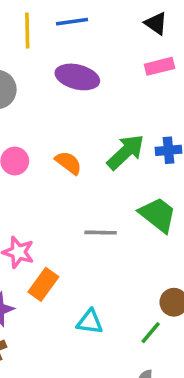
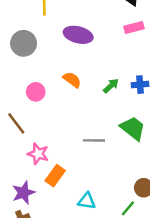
green arrow: (126, 152) -> (111, 86), size x0.6
orange semicircle: (68, 163) -> (72, 80), moved

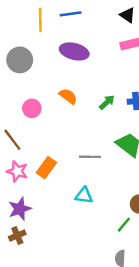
pink star: (38, 154) -> (17, 171), moved
orange rectangle: (55, 176) -> (46, 168), moved
cyan triangle: (87, 201) -> (84, 196), moved

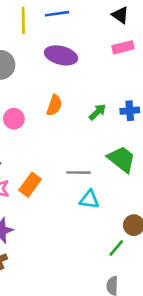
orange semicircle: (68, 96) -> (54, 105), turned 72
cyan triangle: (84, 196) -> (89, 200), moved

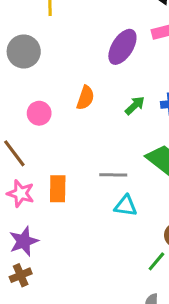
purple ellipse: (61, 55) -> (122, 47), moved, turned -72
orange rectangle: (30, 185) -> (58, 189), turned -35

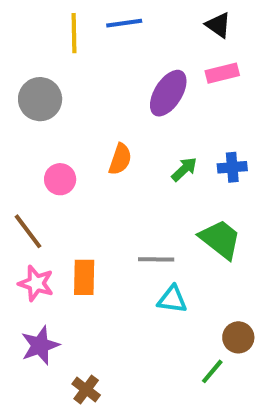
brown cross: (21, 275) -> (86, 389), moved, turned -30

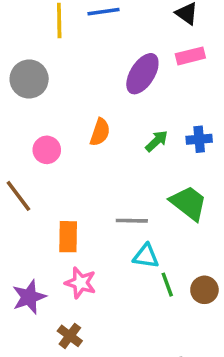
pink star: (36, 283) -> (80, 283), moved
green line: (212, 371) -> (167, 285), moved, turned -60

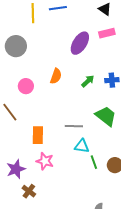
brown cross: (70, 336) -> (29, 191), moved

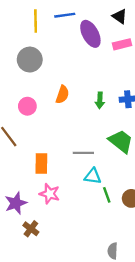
purple ellipse: (80, 43) -> (90, 34), moved, turned -60
gray circle: (16, 46) -> (30, 60), moved
green arrow: (88, 81) -> (100, 100), turned 136

